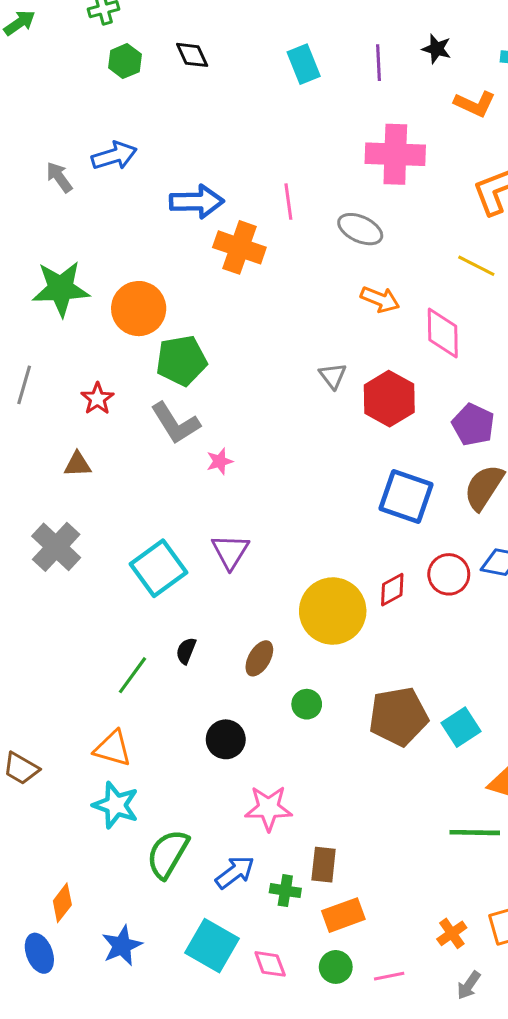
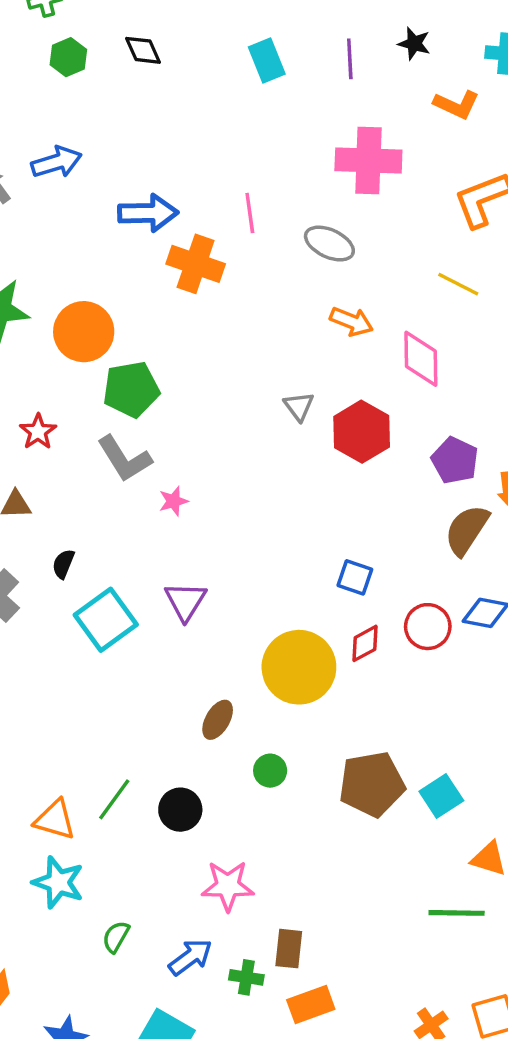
blue square: (406, 496) -> (355, 577), moved, size x0.6
black semicircle: (186, 651) -> (63, 564), moved
green line: (133, 675) -> (114, 799), moved
green semicircle: (168, 854) -> (116, 937), size x0.6

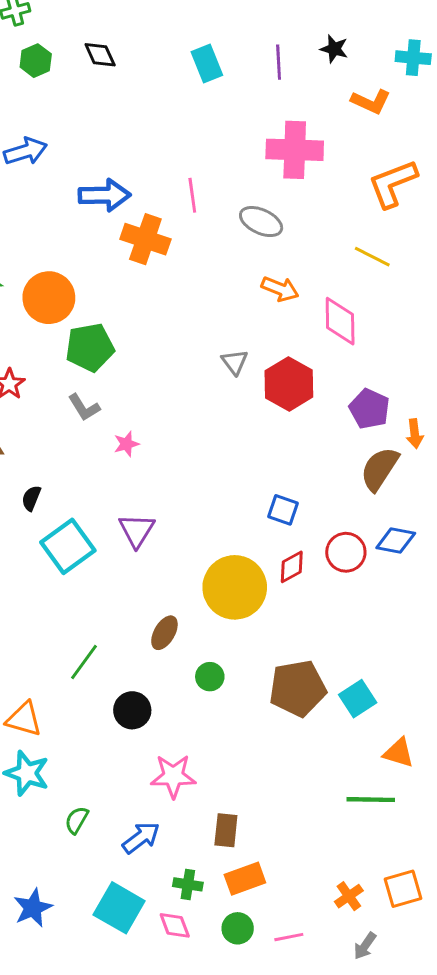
gray L-shape: (124, 459) -> (84, 407), size x0.7
green line: (114, 799) -> (84, 662), moved
green cross: (246, 977) -> (188, 884), moved

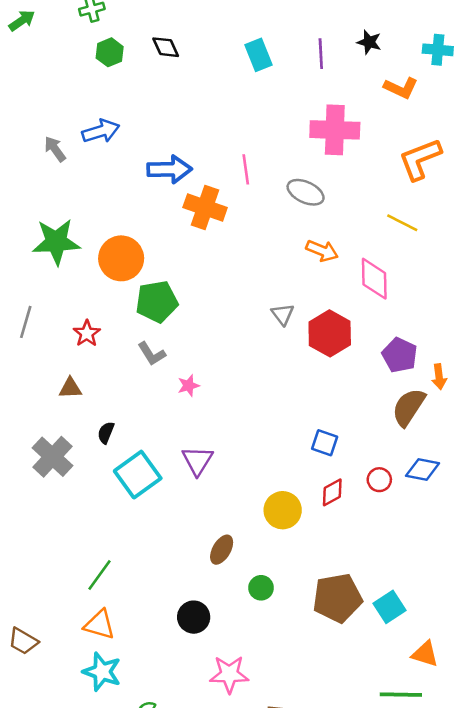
red circle: (346, 552) -> (379, 480), size x0.7
yellow circle: (235, 587) -> (283, 510), size x0.7
green line: (84, 662) -> (99, 575), moved

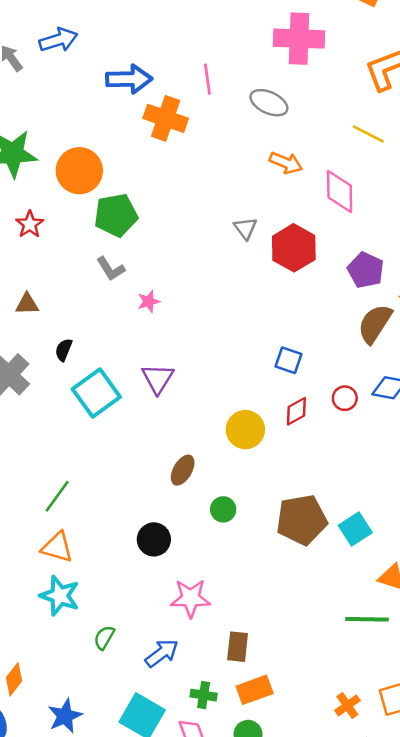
red star: (87, 333) -> (30, 224), moved

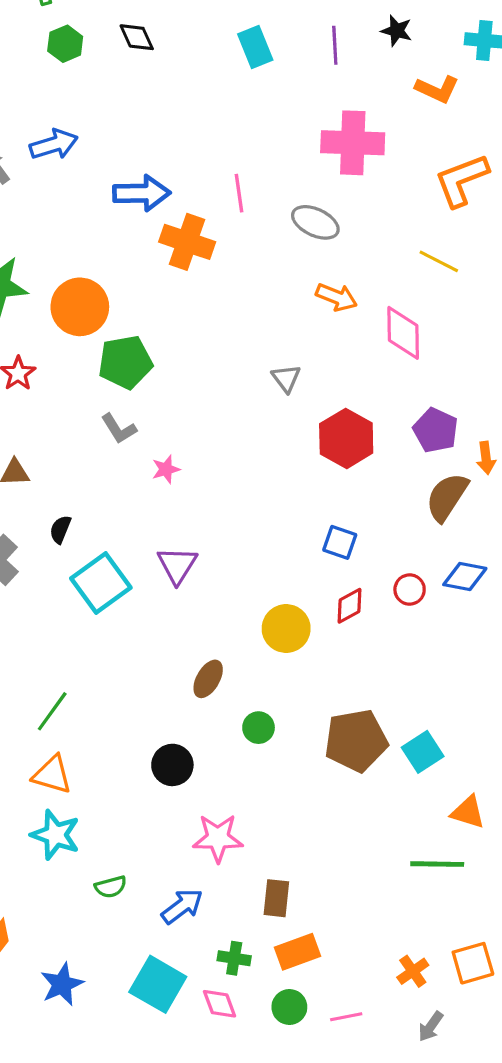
red hexagon: (294, 248) -> (346, 438), moved
green semicircle: (104, 638) -> (111, 887), turned -135

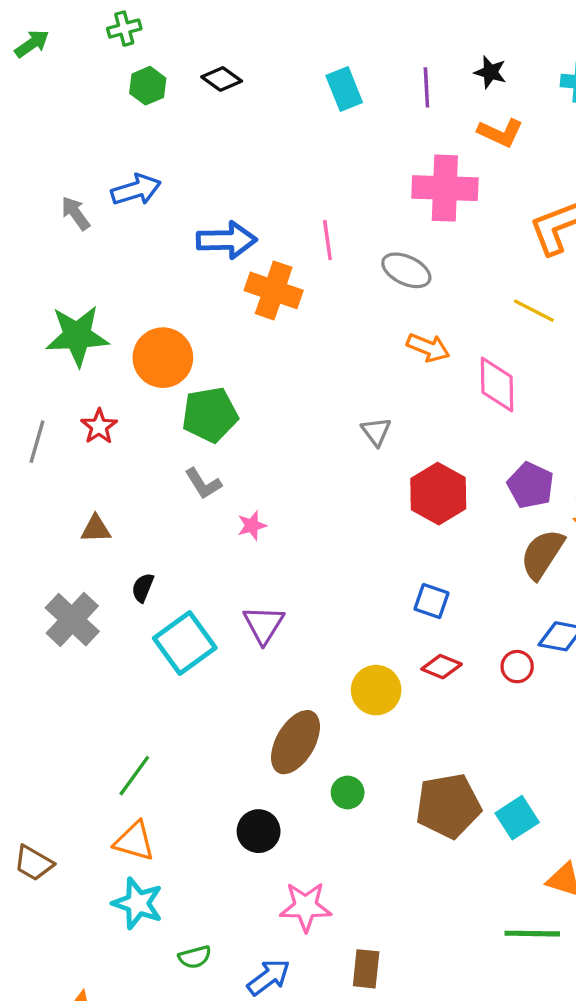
black diamond: (137, 37) -> (222, 79), turned -30
orange L-shape: (437, 89) -> (500, 133), moved
red circle: (410, 590) -> (517, 667), moved
red diamond: (349, 606) -> (442, 667), turned 51
brown ellipse: (208, 679) -> (296, 742), size x1.6

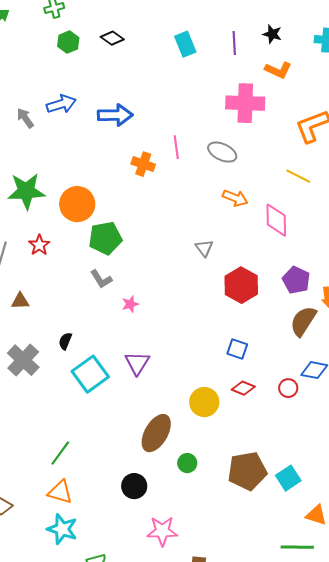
blue arrow: (227, 240) -> (115, 115), moved
pink line: (327, 240) -> (176, 147), moved
orange cross: (274, 290) -> (143, 164), size x0.7
brown triangle: (96, 529) -> (20, 301), moved

